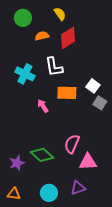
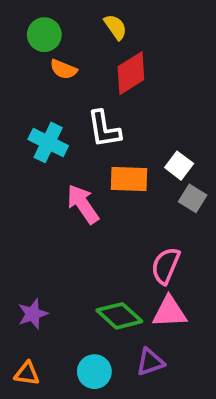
orange semicircle: (42, 36) -> (64, 69), moved, turned -144
pink arrow: (43, 106) -> (83, 204), size x1.5
pink semicircle: (72, 144) -> (166, 266), moved
green diamond: (42, 155) -> (119, 316), moved

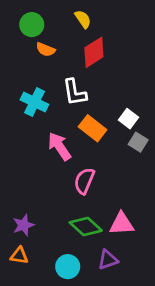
orange rectangle: (129, 179) -> (93, 128), turned 36
pink semicircle: (166, 266) -> (84, 181), moved
orange triangle: (27, 374) -> (19, 256), moved

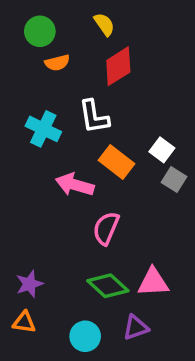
orange semicircle: (46, 50) -> (57, 63), turned -36
pink arrow: (59, 146) -> (75, 185), turned -40

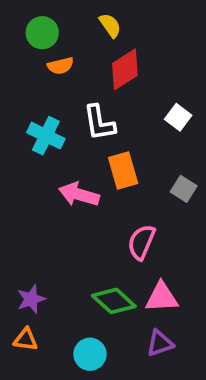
white square: (162, 150) -> (178, 117), moved
orange rectangle: (117, 162) -> (123, 171), turned 36
pink semicircle: (106, 228) -> (141, 242), moved
purple triangle: (136, 328) -> (160, 343), moved

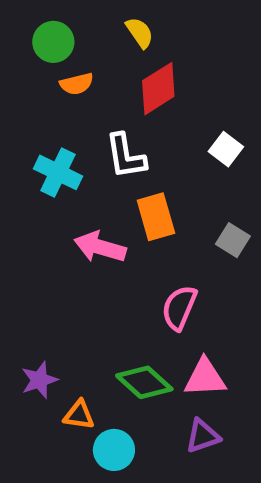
orange triangle: (26, 340) -> (79, 415), moved

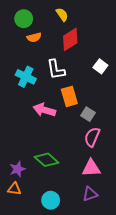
gray square: (233, 240) -> (88, 114), moved
pink semicircle: (179, 308) -> (92, 137), moved
green diamond: (144, 382) -> (46, 160), moved
orange triangle: (79, 415) -> (14, 189), moved

